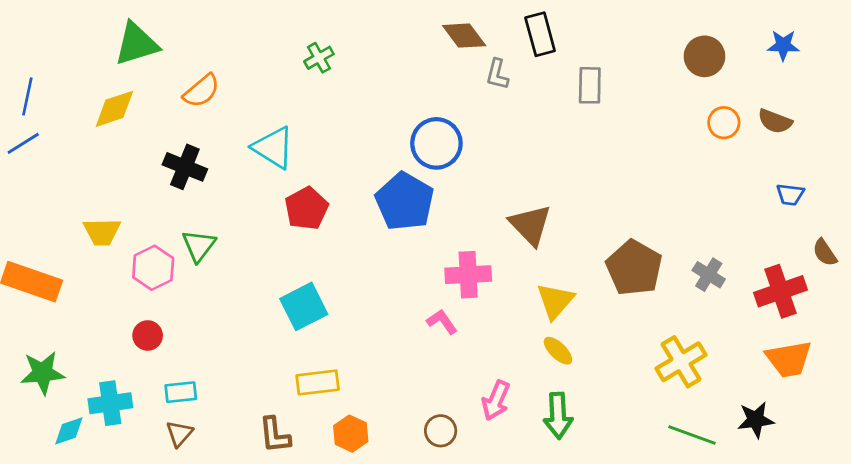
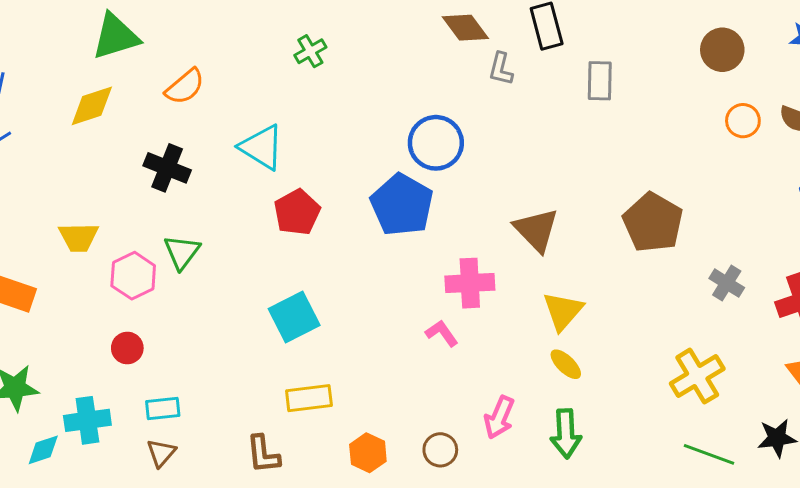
brown pentagon: (634, 268) -> (653, 223), moved
orange hexagon: (351, 434) -> (368, 453), moved

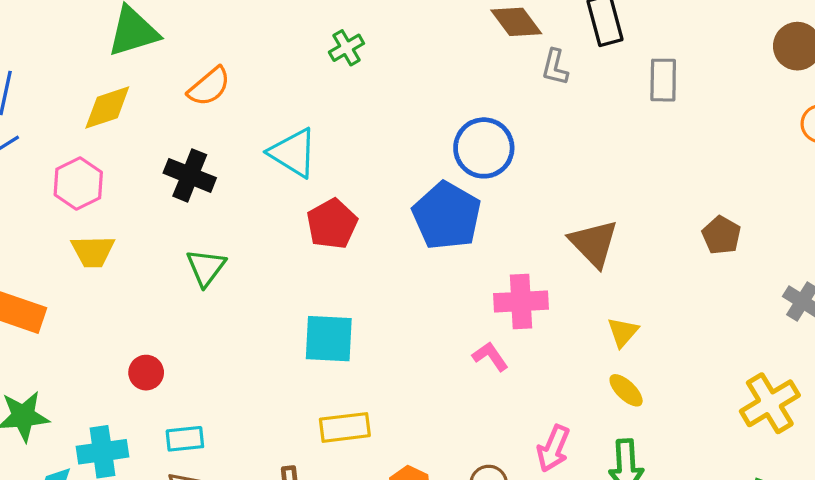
brown pentagon: (653, 223) -> (721, 235), size x0.6
pink hexagon: (133, 276) -> (78, 183), moved
yellow triangle: (563, 311) -> (623, 332), size x0.7
cyan square: (294, 317) -> (329, 339), turned 30

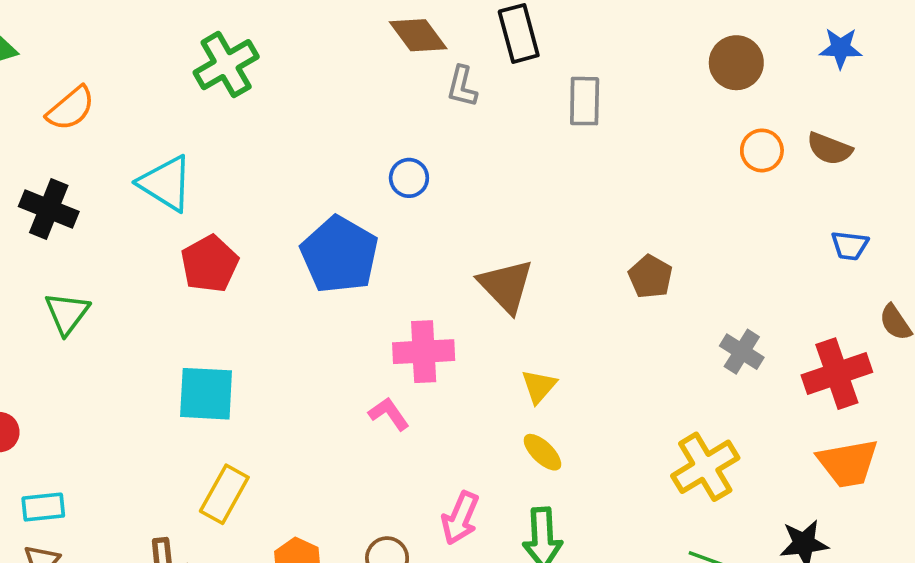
green cross: (346, 48) -> (226, 65), size x1.6
blue circle: (484, 148) -> (409, 178), moved, size x0.6
yellow rectangle: (345, 427) -> (224, 494), turned -54

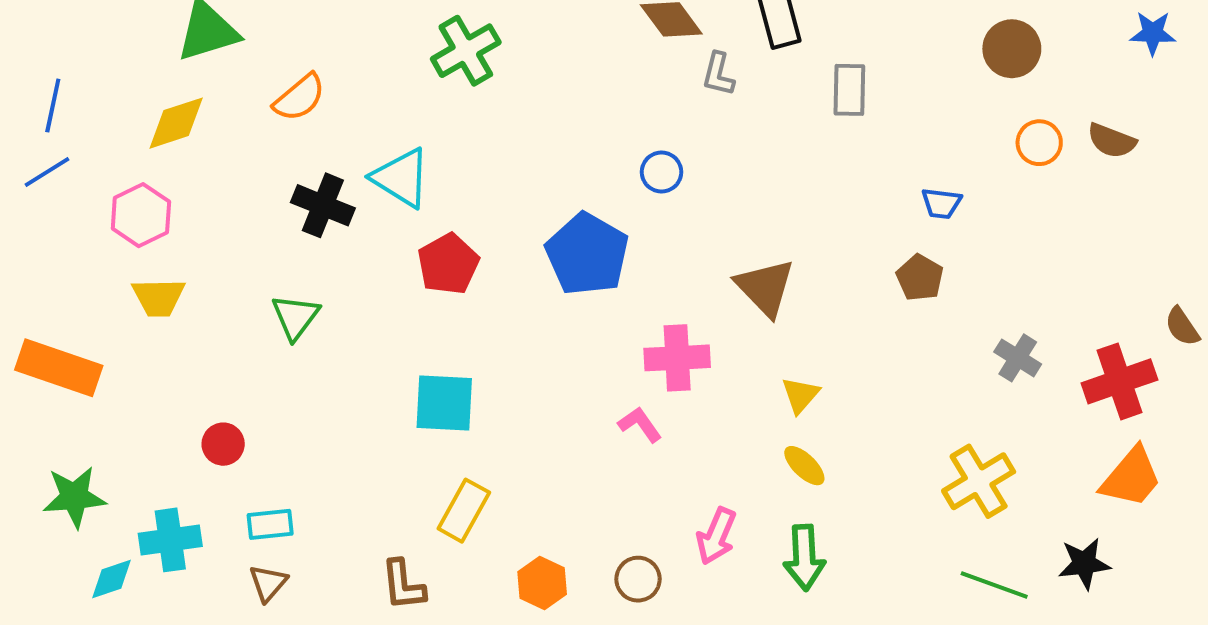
blue star: (841, 48) -> (1153, 33), moved
black cross: (49, 209) -> (323, 205), moved
blue trapezoid: (850, 246) -> (941, 203), moved
orange trapezoid: (848, 463) -> (1131, 477), turned -40

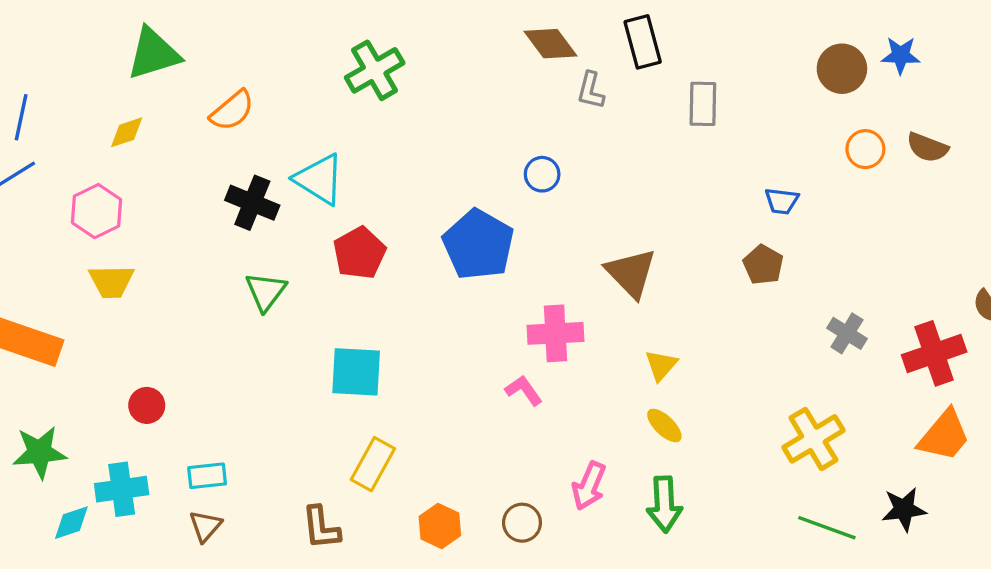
blue star: (1153, 33) -> (901, 55), moved
yellow diamond: (176, 123) -> (127, 132), size x0.7
green triangle: (296, 317) -> (266, 291), moved
red circle: (223, 444) -> (147, 405), moved

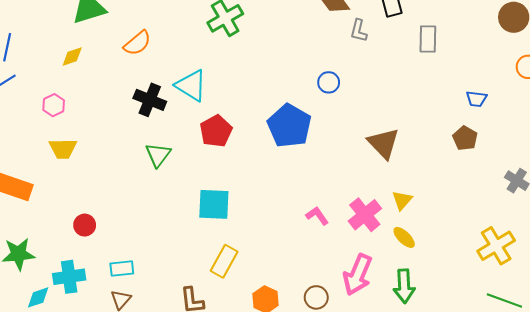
pink hexagon: (96, 211) -> (54, 105), size x0.7
pink cross: (555, 333) -> (365, 215), moved, turned -36
pink arrow: (589, 486) -> (358, 275), size x1.4

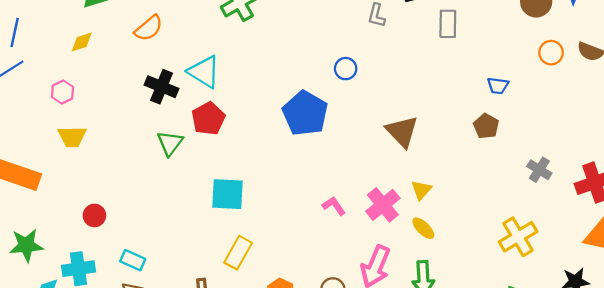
red pentagon: (216, 131) -> (208, 119), moved
cyan rectangle: (122, 268) -> (133, 260), turned 30

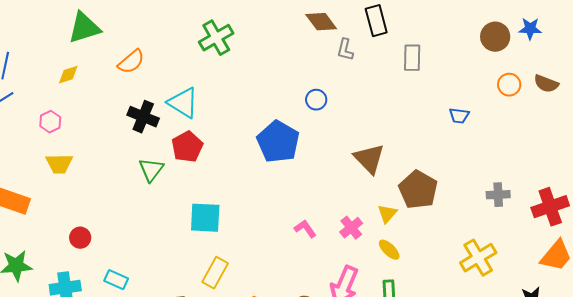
brown pentagon: (486, 126) -> (418, 190), moved, size x1.6
gray cross: (539, 170) -> (498, 195), turned -35
pink cross: (383, 205) -> (351, 228), size x0.7

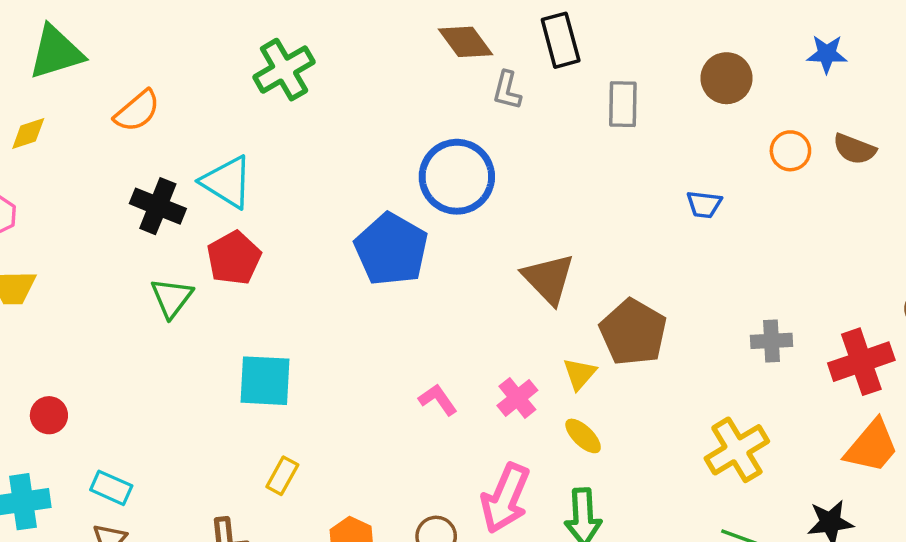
brown circle: (495, 37) -> (727, 78), moved
blue circle: (316, 100) -> (457, 177), size x2.0
yellow rectangle: (215, 273) -> (282, 476), size x0.7

